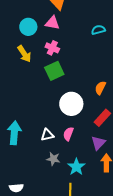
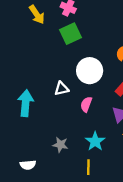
white triangle: (47, 135) -> (62, 89), moved
gray star: (53, 159) -> (60, 145), moved

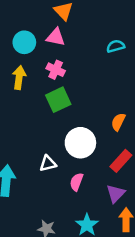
yellow arrow: (37, 15) -> (19, 77), turned -138

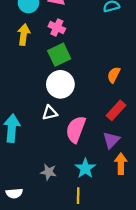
white circle: (80, 143) -> (60, 84), moved
pink semicircle: (76, 182) -> (76, 129), size x1.6

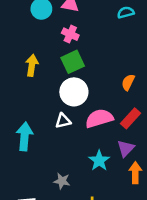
yellow arrow: (24, 35) -> (32, 65), moved
pink semicircle: (76, 129) -> (99, 118), moved, turned 52
cyan star: (85, 168) -> (99, 161), moved

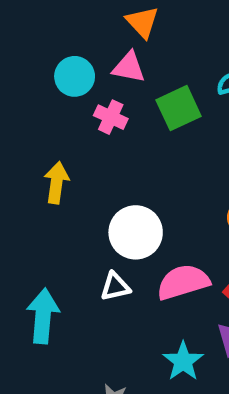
pink cross: (70, 34) -> (111, 117), moved
green square: (73, 62) -> (179, 108), moved

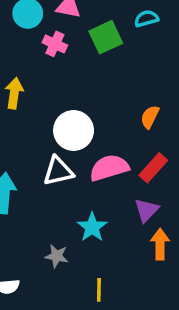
white triangle: (115, 287) -> (58, 171), size x1.4
cyan star: (183, 361) -> (92, 227), moved

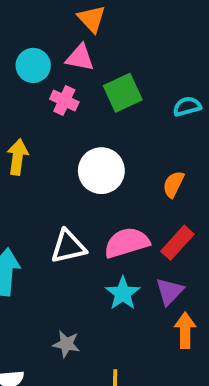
cyan semicircle: (146, 19) -> (187, 106), moved
white circle: (74, 130) -> (101, 171), moved
cyan star: (92, 227) -> (123, 293), moved

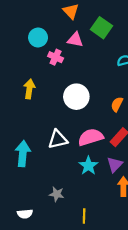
pink triangle: (80, 58) -> (75, 40), moved
green square: (123, 93) -> (102, 28), moved, turned -30

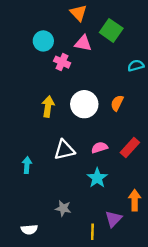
yellow arrow: (29, 89) -> (48, 107), moved
orange semicircle: (117, 104) -> (117, 103), moved
pink semicircle: (91, 137) -> (99, 147), size x0.6
cyan arrow: (23, 154) -> (27, 165), size x0.6
purple triangle: (115, 165) -> (114, 219), moved

